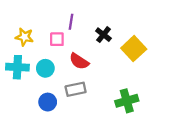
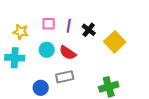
purple line: (71, 22) -> (69, 26), moved
pink square: (57, 39) -> (49, 24), moved
cyan circle: (45, 68) -> (47, 50), moved

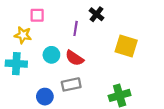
pink square: (49, 24) -> (37, 15), moved
black cross: (89, 30) -> (96, 14), moved
yellow square: (115, 42) -> (126, 46), turned -30

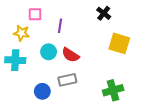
black cross: (96, 14) -> (104, 13), moved
purple line: (76, 28) -> (60, 26), moved

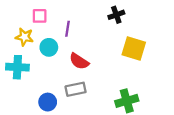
black cross: (104, 13) -> (116, 15), turned 32
cyan circle: (49, 52) -> (49, 47), moved

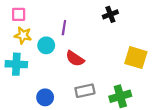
pink square: (40, 16) -> (19, 14), moved
yellow square: (134, 49) -> (136, 58), moved
gray rectangle: (76, 89) -> (85, 91), moved

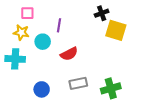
pink square: (19, 14) -> (27, 13), moved
yellow square: (136, 58) -> (116, 30), moved
red semicircle: (75, 59) -> (69, 54), turned -60

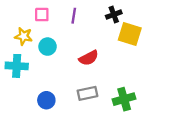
pink square: (27, 13) -> (42, 15), moved
purple line: (59, 25) -> (74, 16), moved
red semicircle: (69, 54) -> (89, 58), moved

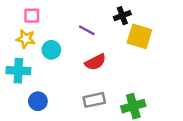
pink square: (42, 15) -> (32, 16), moved
purple line: (74, 16) -> (87, 30), moved, turned -70
blue circle: (46, 100) -> (38, 101), moved

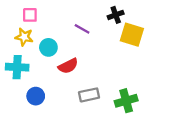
red semicircle: (95, 62) -> (68, 66), moved

